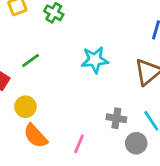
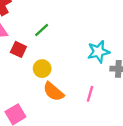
cyan star: (95, 60) -> (98, 52), moved

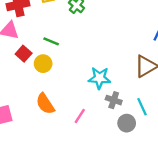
green line: (42, 30) -> (51, 41), turned 49
yellow circle: (42, 69) -> (43, 64), moved

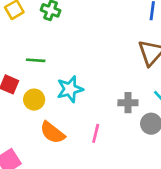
yellow circle: (43, 64) -> (34, 100), moved
cyan star: (99, 78) -> (70, 89), moved

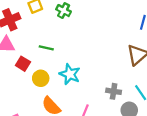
cyan star: (70, 89) -> (70, 74), turned 30

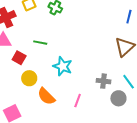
yellow circle: (41, 78) -> (29, 78), moved

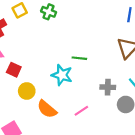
green line: (40, 43) -> (79, 58), moved
pink line: (78, 101) -> (81, 111), turned 40

